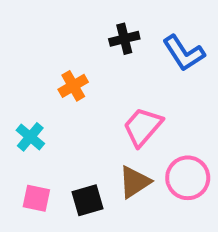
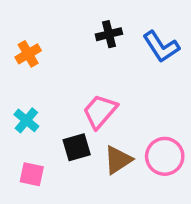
orange cross: (73, 86) -> (28, 54), moved
pink trapezoid: (143, 127) -> (100, 111), moved
black square: (88, 200) -> (77, 147), moved

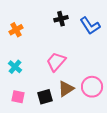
black square: (77, 147) -> (45, 97), moved

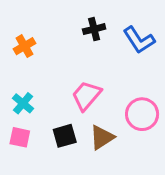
pink circle: (92, 87) -> (142, 114), moved
pink square: (18, 97) -> (20, 137), moved
black square: (45, 97) -> (65, 136), moved

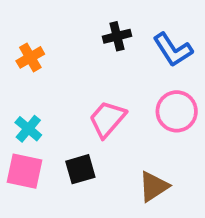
pink circle: (142, 114) -> (177, 111), moved
pink square: (20, 137) -> (24, 171), size x1.4
brown triangle: (102, 137) -> (154, 186), moved

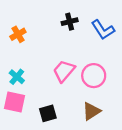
pink circle: (177, 111) -> (94, 76), moved
black square: (80, 169) -> (48, 113), moved

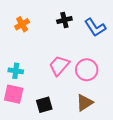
orange cross: (18, 34) -> (22, 24), moved
cyan cross: (17, 77) -> (16, 71), turned -32

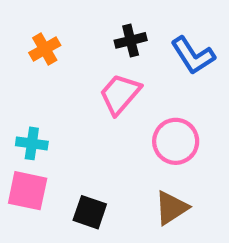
pink trapezoid: (59, 66) -> (120, 94), moved
black square: (44, 105) -> (90, 212), turned 35

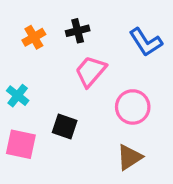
black cross: (131, 40) -> (78, 31), moved
cyan cross: (32, 143) -> (18, 96), moved, turned 30
black square: (90, 212) -> (65, 126), moved

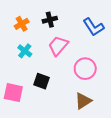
cyan cross: (18, 96) -> (25, 51), moved

